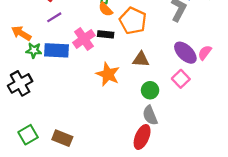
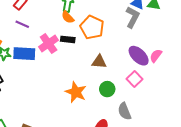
purple line: (54, 17) -> (22, 24), turned 56
orange star: (108, 74) -> (76, 92), moved
gray semicircle: (150, 115) -> (124, 111), moved

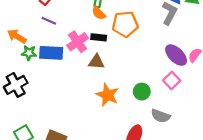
orange pentagon: (92, 27) -> (125, 24), turned -30
brown triangle: (99, 62) -> (96, 62), moved
gray semicircle: (124, 111) -> (161, 116), turned -48

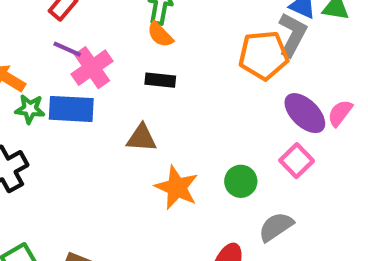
orange pentagon: (125, 24) -> (264, 55), moved
pink cross: (78, 42) -> (92, 68), moved
brown triangle: (96, 62) -> (142, 138), moved
gray semicircle: (161, 116) -> (276, 227), turned 126

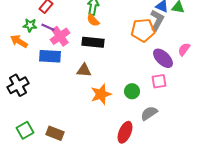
black rectangle: (160, 80) -> (93, 42), size x1.5
green star: (30, 109) -> (30, 25), moved
pink semicircle: (340, 113) -> (184, 49), moved
pink square: (297, 161) -> (159, 81), turned 35
orange star: (177, 188) -> (101, 94), turned 30

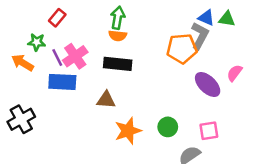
orange semicircle: (93, 20) -> (118, 36), turned -40
purple line: (48, 27) -> (57, 58), moved, turned 40
pink square: (159, 81) -> (209, 131), moved

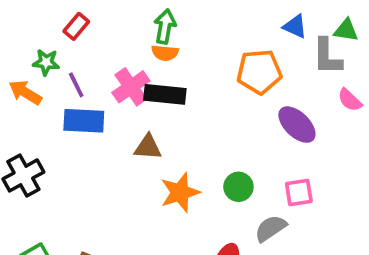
green triangle: (227, 19) -> (346, 30), moved
gray L-shape: (200, 36) -> (327, 57), moved, turned 152
pink cross: (75, 56) -> (131, 87), moved
pink semicircle: (235, 73) -> (350, 100), moved, turned -84

